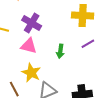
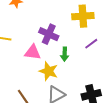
purple cross: (32, 23) -> (49, 34), moved
yellow star: (31, 73) -> (49, 71), moved

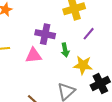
yellow star: (49, 71) -> (83, 65), moved

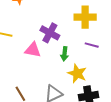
purple line: (89, 34) -> (92, 45), turned 48

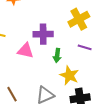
yellow cross: (85, 17) -> (79, 19), turned -30
purple cross: (50, 33) -> (43, 34), turned -30

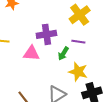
purple line: (85, 47) -> (78, 42), moved
green arrow: (57, 55) -> (63, 54), turned 32

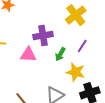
purple line: (78, 42) -> (82, 46), moved, turned -64

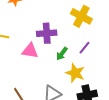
yellow cross: (76, 15) -> (81, 16), turned -30

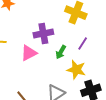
pink triangle: (30, 51) -> (29, 53), turned -30

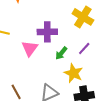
pink triangle: (29, 53) -> (30, 48), turned -36

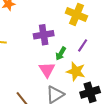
pink triangle: (30, 48) -> (47, 70), moved

